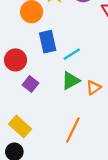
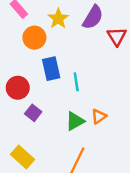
cyan line: (72, 54) -> (76, 82), turned -66
green triangle: (71, 81) -> (75, 121), moved

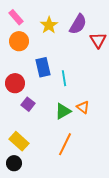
orange circle: (34, 38) -> (19, 41), moved
orange triangle: (99, 116) -> (83, 107), turned -48

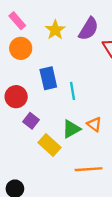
yellow rectangle: (19, 141) -> (49, 145), moved
orange line: (65, 144) -> (89, 169), moved, turned 60

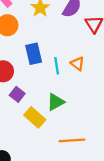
orange triangle: (94, 124) -> (77, 64), moved

